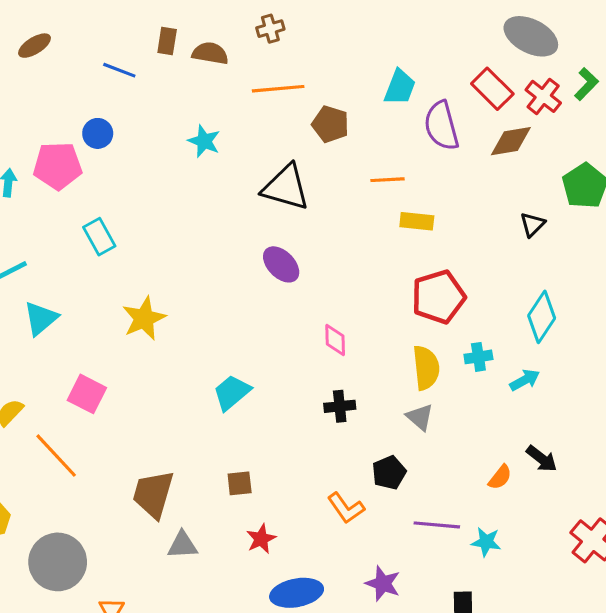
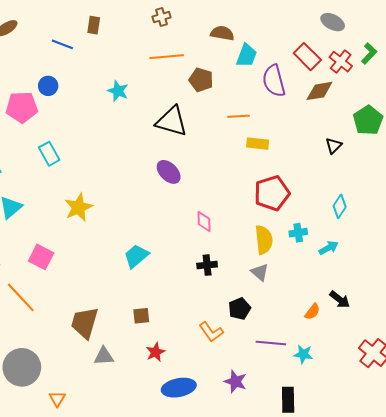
gray ellipse: (531, 36) -> (333, 22), size x0.7
brown semicircle: (210, 53) -> (222, 33), moved
cyan diamond: (542, 317) -> (340, 206), size x0.7

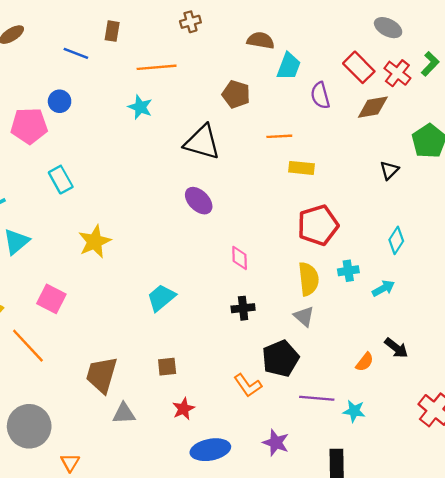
orange line: (167, 57) -> (157, 67), moved
purple semicircle: (274, 81) -> (320, 95), size x0.7
black pentagon: (239, 309) -> (280, 358), size x1.4

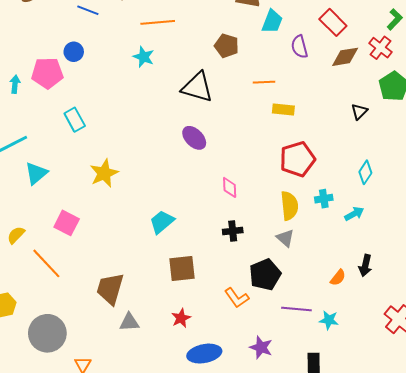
red cross: (397, 73) -> (381, 48), moved
black arrow: (396, 348) -> (365, 265), turned 65
brown square: (167, 367) -> (182, 268), moved, size x1.6

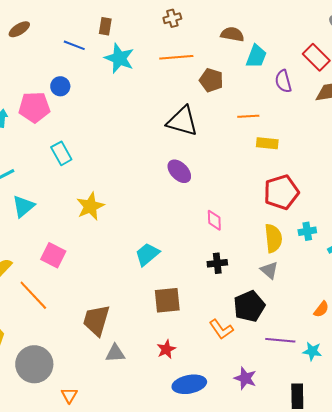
orange line: (158, 22) -> (176, 57), moved
cyan star: (144, 57) -> (119, 58), moved, size x1.4

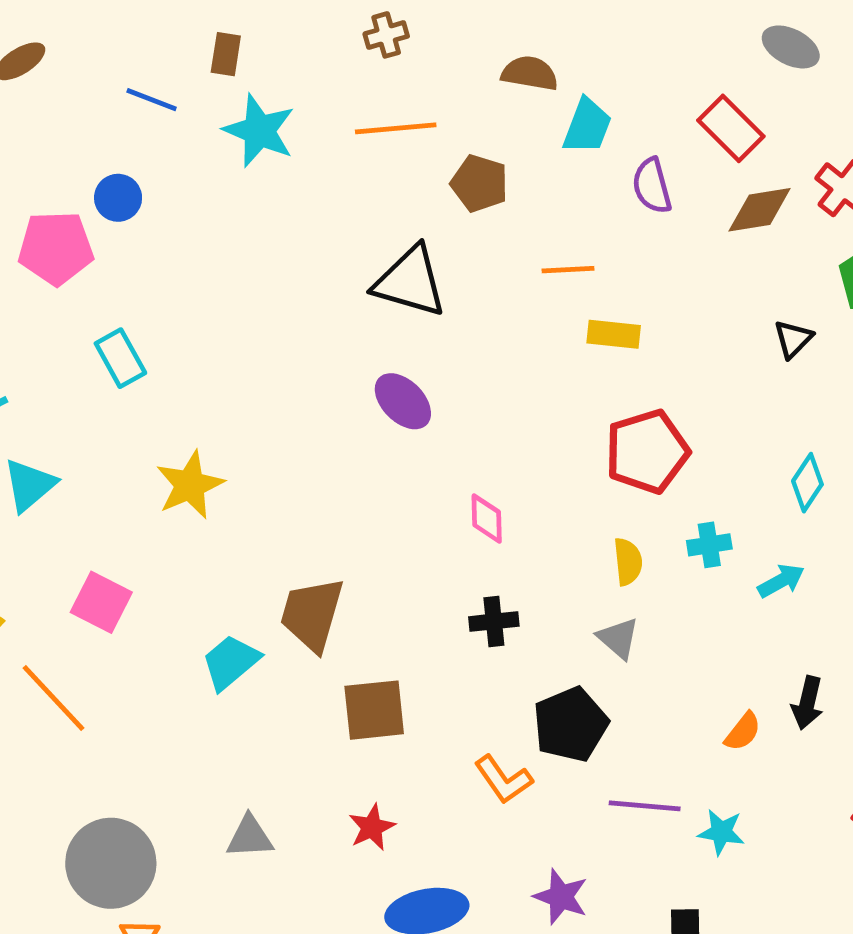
yellow semicircle: (273, 238) -> (628, 562), size x0.7
cyan trapezoid: (147, 254) -> (231, 662), moved
brown trapezoid: (96, 320) -> (312, 614), moved
gray circle: (34, 364) -> (111, 863), moved

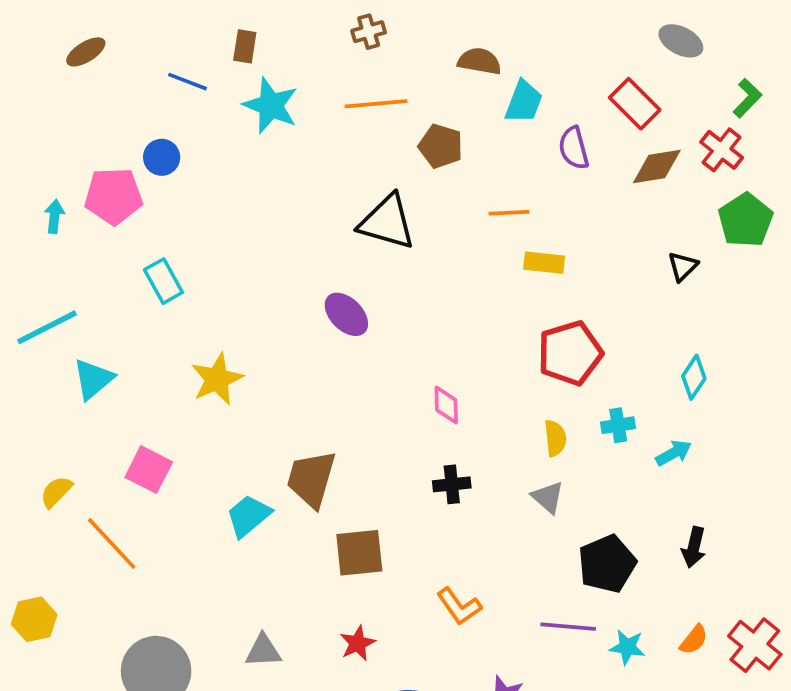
purple ellipse: (403, 401) -> (346, 314), moved
black pentagon: (570, 724) -> (607, 564), moved
orange semicircle: (743, 732) -> (694, 640), moved

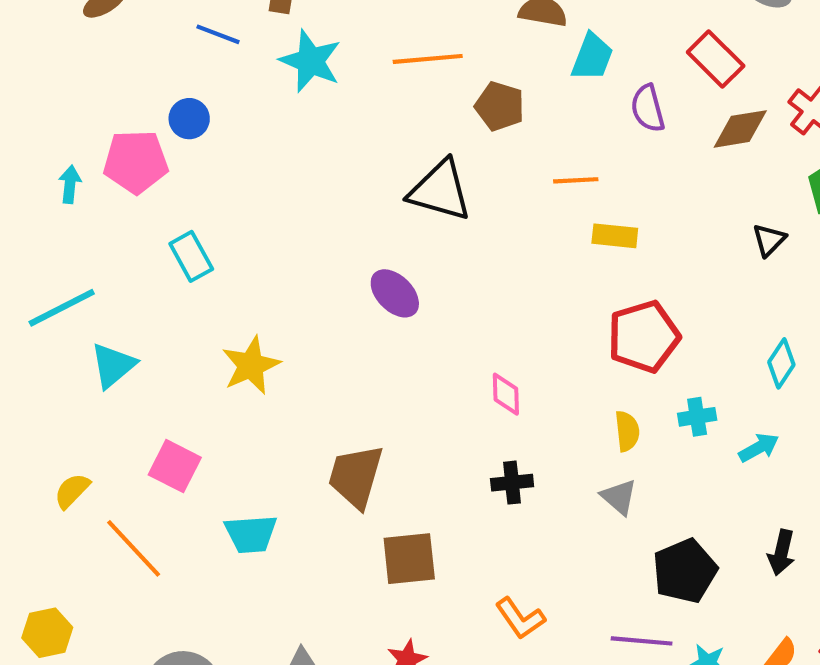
cyan trapezoid: (248, 516) -> (251, 534), moved, turned -144

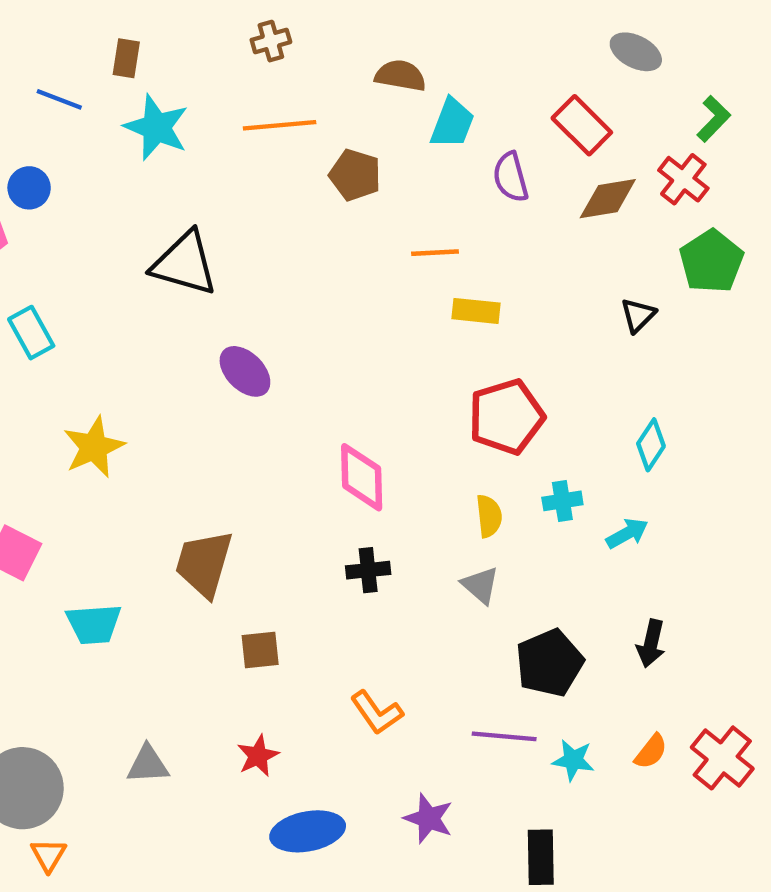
black triangle: (440, 191) -> (185, 263), moved
pink diamond: (506, 394) -> (362, 477), size x1.5
brown square: (409, 559) -> (260, 650), size x0.7

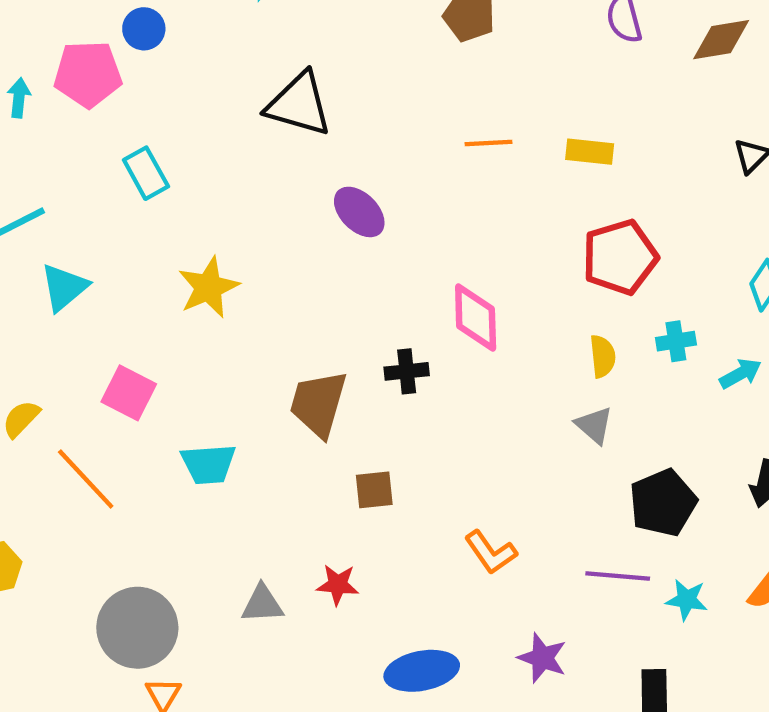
orange line: (435, 253) -> (488, 143), moved
black cross: (368, 570) -> (407, 371), moved
red star: (258, 756) -> (338, 585), moved, turned 30

